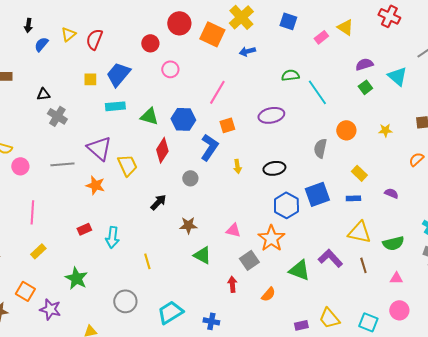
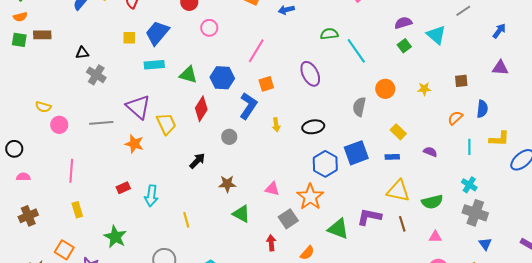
purple ellipse: (271, 115) -> (310, 74), turned 75
yellow rectangle: (38, 251) -> (77, 210), turned -63
purple L-shape: (330, 258) -> (369, 217), turned -35

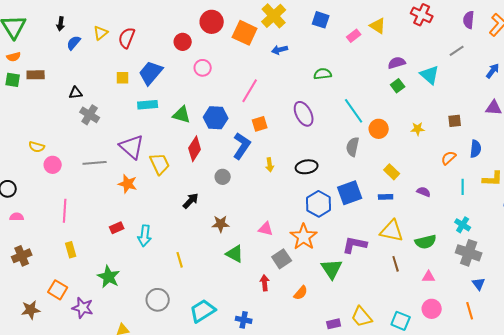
cyan line: (356, 51) -> (354, 111), moved
purple L-shape: (369, 217) -> (355, 245), moved
green triangle: (338, 229) -> (332, 269), turned 35

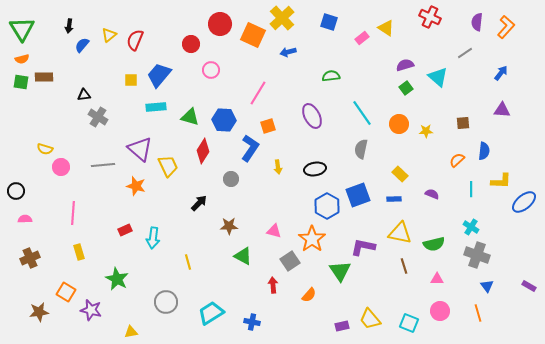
orange circle: (379, 129) -> (399, 124), moved

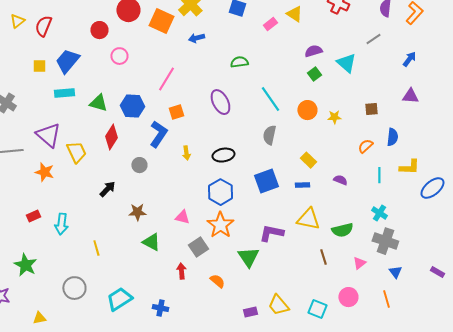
blue hexagon: (327, 206) -> (220, 192), moved
brown line: (404, 266) -> (323, 257), moved
pink triangle: (437, 279) -> (359, 263), moved, turned -40
orange semicircle: (309, 295) -> (217, 281), turned -91

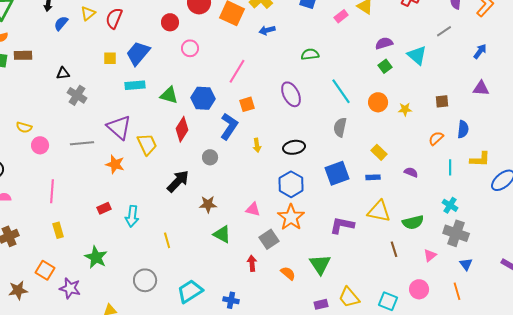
black arrow: (107, 189) -> (178, 181), size x1.4
green triangle: (248, 257) -> (320, 264), moved

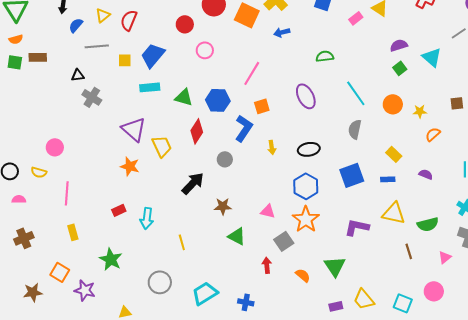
yellow semicircle: (24, 127) -> (39, 172), moved
orange semicircle: (436, 138) -> (433, 134), moved
gray line: (82, 143) -> (97, 46), moved

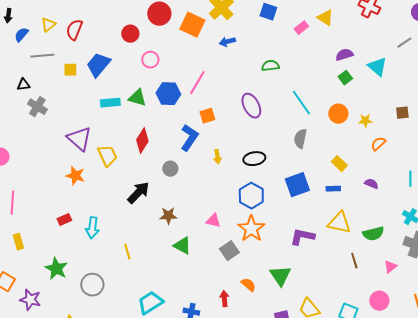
cyan rectangle: (150, 87) -> (110, 103), moved
green triangle: (184, 97) -> (137, 98), moved
blue hexagon: (218, 100) -> (168, 94), moved
red arrow: (267, 265) -> (224, 299), moved
gray circle: (160, 282) -> (92, 285), moved

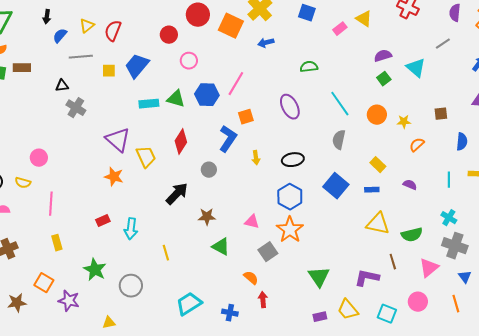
blue square: (297, 185) -> (336, 186), turned -30
purple L-shape: (302, 237) -> (367, 278), moved
pink triangle: (390, 267) -> (429, 268), size x1.5
orange semicircle: (248, 285) -> (251, 278), moved

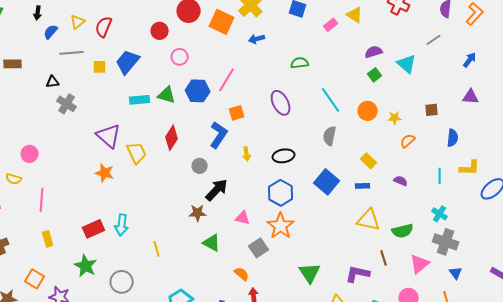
black arrow: (177, 194) -> (217, 190), moved
red rectangle: (103, 221) -> (94, 229), moved, size x1.5

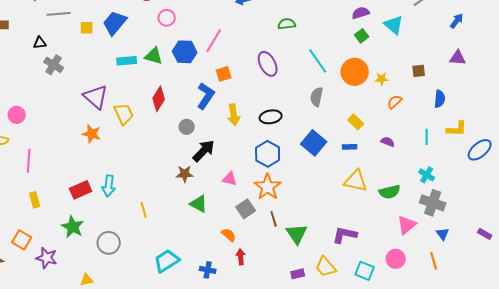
orange circle: (368, 111) -> (355, 72), size x1.4
yellow arrow: (247, 154) -> (234, 115), size x1.5
brown line: (384, 258) -> (274, 219), moved

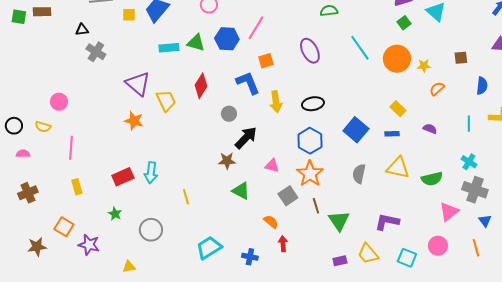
blue L-shape: (206, 96) -> (248, 83), turned -56
gray semicircle: (317, 97) -> (359, 174), moved
green star: (73, 227) -> (115, 214), size x0.6

